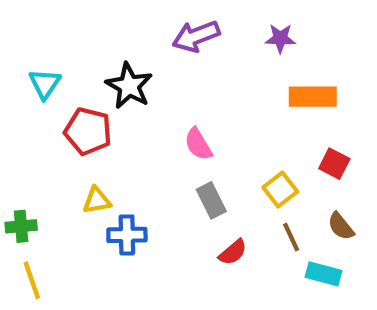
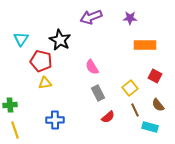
yellow triangle: (97, 200) -> (45, 83), moved
blue cross: (127, 235) -> (55, 120), moved

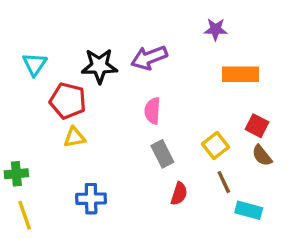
purple arrow: (91, 17) -> (149, 58), moved
black star: (60, 40) -> (99, 66), turned -30
pink semicircle: (92, 67) -> (152, 111), turned 35
brown semicircle: (158, 105) -> (262, 156), moved
red semicircle: (108, 117) -> (179, 194), turned -32

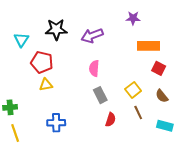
black star: (99, 66) -> (56, 29), moved
red square: (257, 126) -> (159, 68), moved
cyan rectangle: (249, 210) -> (165, 126), moved

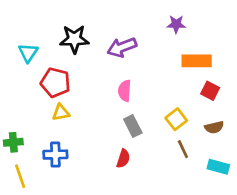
brown semicircle: (162, 96) -> (214, 127), turned -64
red semicircle: (111, 120) -> (123, 159), moved
blue cross: (56, 123) -> (55, 155), moved

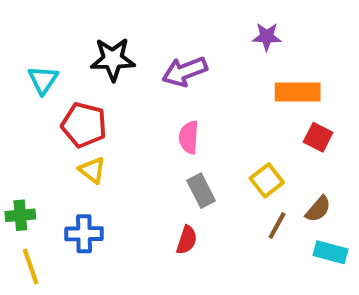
yellow triangle: (61, 112) -> (92, 170), turned 48
brown semicircle: (214, 127) -> (318, 209), moved, turned -36
brown line: (183, 149) -> (277, 226), turned 54

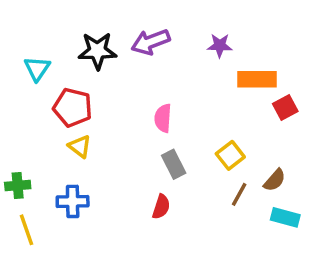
purple star: (267, 37) -> (220, 45), moved
purple arrow: (185, 72) -> (151, 42), moved
red square: (318, 137) -> (285, 108), moved, turned 35

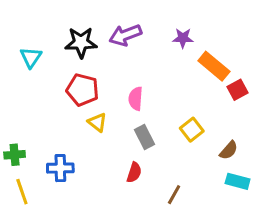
orange rectangle: (257, 79) -> (214, 66), turned 40
red pentagon: (73, 108) -> (82, 90), moved
yellow triangle: (80, 146) -> (97, 122), moved
brown line: (239, 194) -> (174, 195), moved

